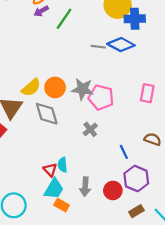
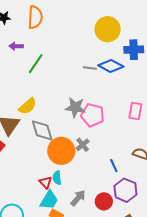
purple arrow: (41, 11) -> (16, 46), moved, turned 32
green line: (64, 19) -> (36, 64), moved
blue cross: (135, 19) -> (134, 50), moved
orange circle: (55, 87) -> (61, 151), moved, size x1.4
gray arrow: (85, 187) -> (78, 198), turned -144

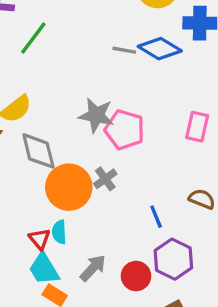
cyan trapezoid: (49, 200) -> (44, 269), turned 115

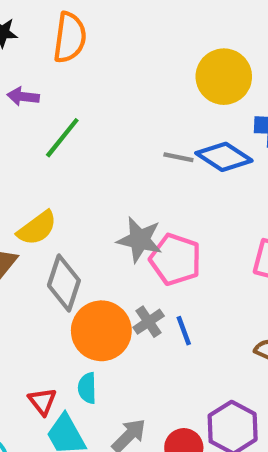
gray diamond: (38, 151) -> (64, 283), turned 30
blue line: (156, 217) -> (184, 331), moved
red triangle: (40, 239) -> (42, 401), moved

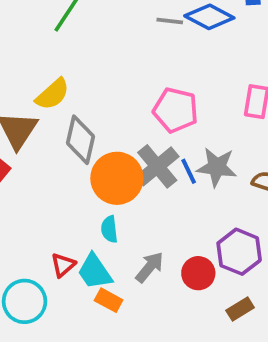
gray star: (140, 240) -> (217, 167), moved
gray cross: (149, 322) -> (157, 166), size x1.6
red triangle: (42, 401) -> (63, 265), moved, turned 32

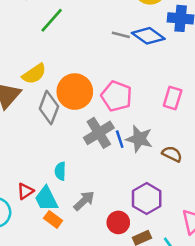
orange circle: (117, 178) -> (75, 92), moved
red circle: (198, 273) -> (118, 222), moved

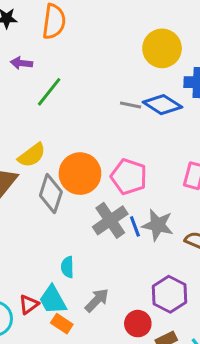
red triangle: (25, 191) -> (29, 304), moved

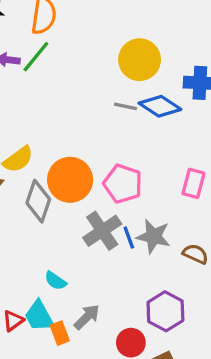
yellow circle: (162, 48) -> (140, 60), moved
green line: (49, 92) -> (36, 57), moved
cyan semicircle: (67, 267) -> (55, 281), turned -55
orange rectangle: (62, 324) -> (60, 333), moved, turned 35

